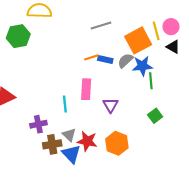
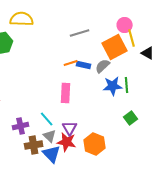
pink circle: (171, 27) -> (125, 25), moved
blue star: (142, 66) -> (113, 86), moved
cyan line: (65, 104) -> (47, 119), moved, turned -35
purple triangle: (111, 105) -> (70, 128), moved

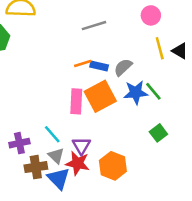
yellow line: (132, 38) -> (160, 48), moved
orange square: (115, 47) -> (100, 96), moved
green line: (127, 85) -> (153, 91), turned -35

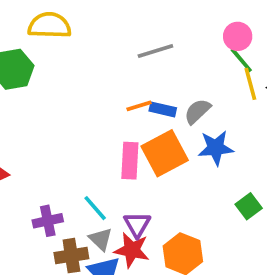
green line: (153, 91) -> (241, 60), moved

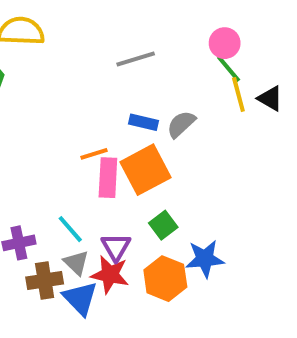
orange line: (139, 106) -> (94, 154), moved
blue star: (216, 148) -> (205, 259), moved
green square: (249, 206) -> (163, 225), moved

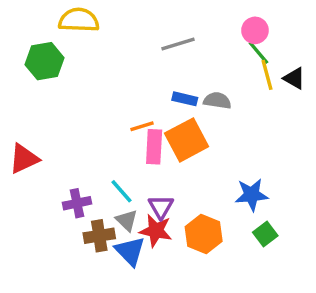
gray semicircle: (181, 124) -> (217, 101), turned 52
green square: (163, 225) -> (265, 234), moved
blue star: (205, 259) -> (252, 195), moved

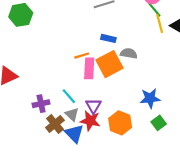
gray semicircle: (217, 101) -> (129, 53), moved
brown cross: (99, 236) -> (55, 124), turned -30

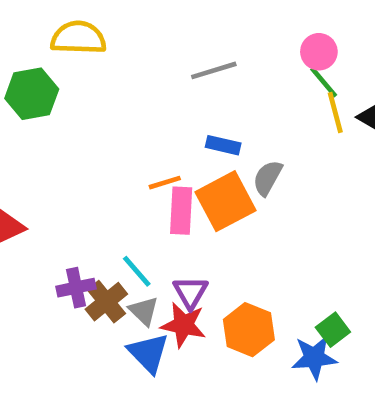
gray semicircle: (129, 53) -> (268, 178), turned -70
blue star: (150, 98) -> (314, 358), moved
brown cross: (55, 124) -> (106, 302), moved

